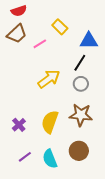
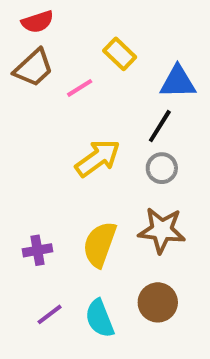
purple cross: (19, 125) -> (38, 250), turned 32

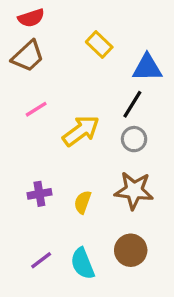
pink line: (80, 88) -> (36, 109), moved
yellow semicircle: (100, 244) -> (83, 202), size x0.6
purple cross: (38, 250) -> (39, 194), moved

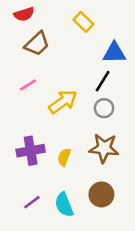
yellow rectangle: (99, 45) -> (83, 22), moved
brown trapezoid: (28, 56) -> (37, 44), moved
purple cross: (39, 194) -> (31, 151), size x1.5

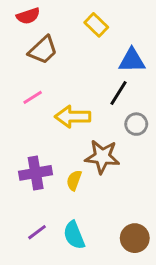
yellow arrow: (63, 102) -> (73, 117), turned -144
gray circle: (104, 108) -> (136, 124), moved
brown star: (104, 148) -> (102, 157), moved
brown circle: (101, 194) -> (135, 238), moved

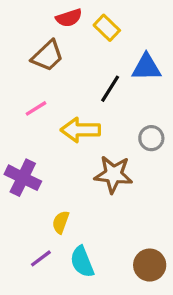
red semicircle: (28, 16) -> (69, 18), moved
black line: (118, 93) -> (110, 89), moved
purple cross: (36, 173) -> (23, 178), moved, turned 36
yellow semicircle: (74, 180) -> (61, 222), moved

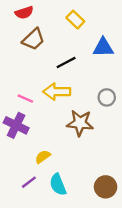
red semicircle: (69, 18) -> (24, 13), moved
black line: (110, 89) -> (66, 63), moved, turned 30
pink line: (36, 108) -> (25, 99), moved, turned 56
yellow semicircle: (61, 222) -> (43, 157), turned 35

